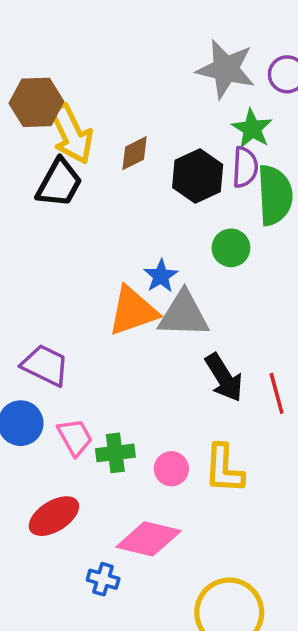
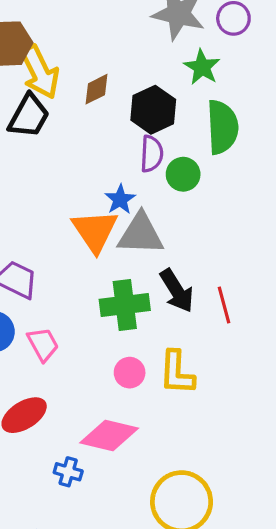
purple semicircle: (245, 167) -> (152, 154), moved
orange triangle: (133, 311) -> (95, 231), turned -45
green cross: (115, 453) -> (125, 305), moved, size x1.4

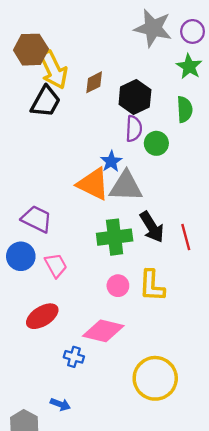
green star: (202, 67) -> (189, 67), moved
green semicircle: (222, 127) -> (185, 109), size x0.7
orange triangle: (95, 231) -> (93, 184), turned -30

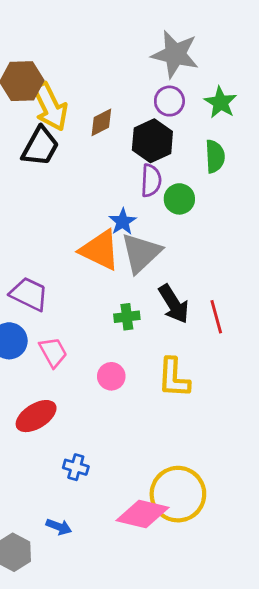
purple circle: (193, 31) -> (169, 101), moved
gray triangle: (126, 186) -> (141, 253), turned -45
green cross: (115, 237) -> (127, 317), size x0.6
pink circle: (118, 286) -> (111, 376), moved
pink diamond: (103, 331) -> (142, 514), moved

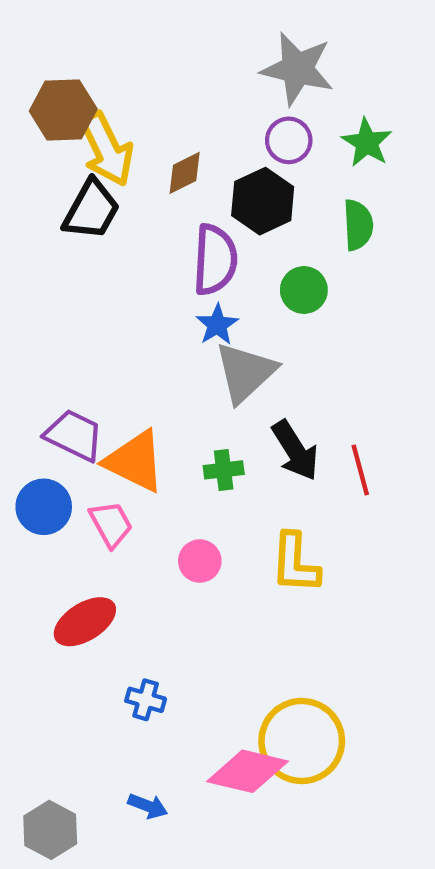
purple semicircle: (151, 180) -> (215, 260), moved, size x1.4
orange triangle: (100, 250) -> (135, 461), moved
blue arrow: (59, 527) -> (148, 806), moved

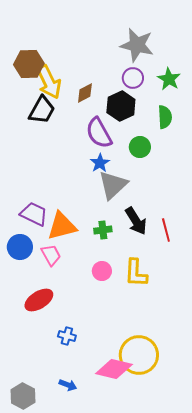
purple semicircle: (215, 260) -> (99, 133), turned 148
orange triangle: (135, 461) -> (62, 226), turned -40
pink circle: (200, 561) -> (102, 271), moved

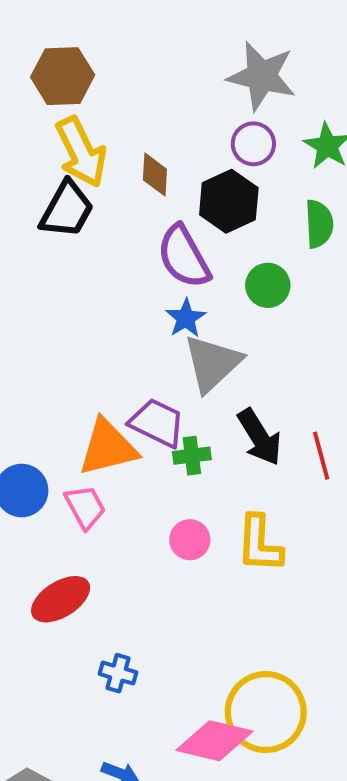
brown hexagon: (29, 64) -> (63, 76), moved
brown diamond: (85, 93) -> (155, 175), turned -60
purple trapezoid: (34, 214) -> (157, 423), moved

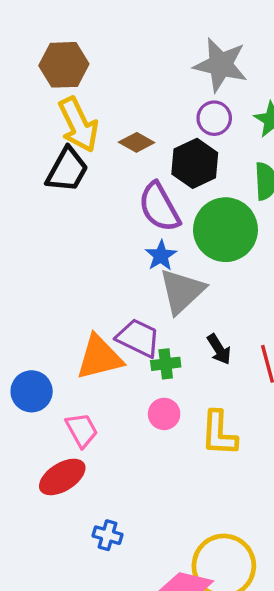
brown diamond: (155, 175) -> (137, 142), turned -64
green circle: (268, 285) -> (225, 230), size x1.8
black arrow: (260, 437) -> (219, 349), size x0.7
pink trapezoid: (85, 507) -> (82, 430), moved
pink circle: (190, 540) -> (164, 414), moved

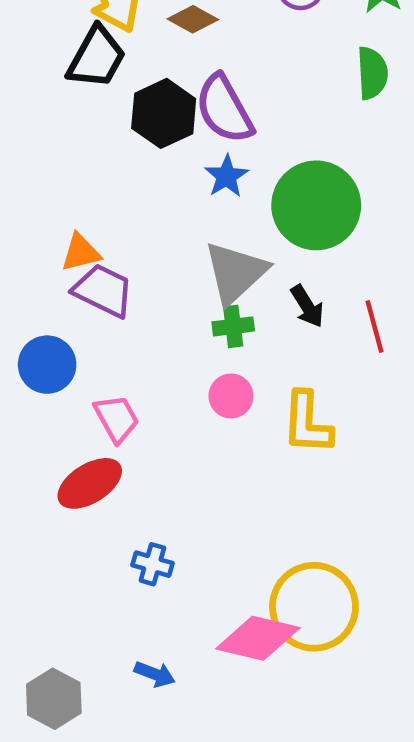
black hexagon: (195, 163) -> (164, 113), moved
green circle: (225, 230) -> (316, 205), moved
gray triangle: (182, 291) -> (235, 273), moved
purple trapezoid: (138, 338) -> (103, 291), moved
orange triangle: (99, 357) -> (81, 252), moved, size x0.6

